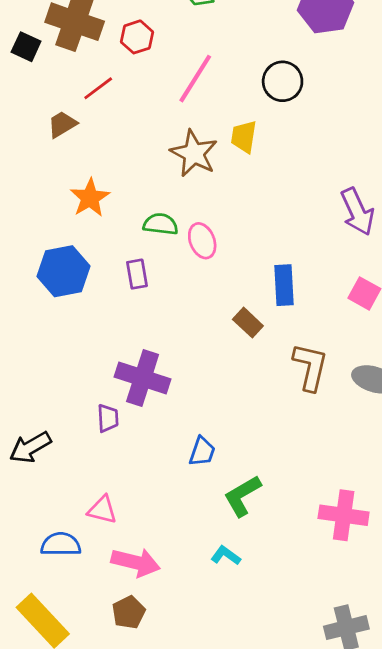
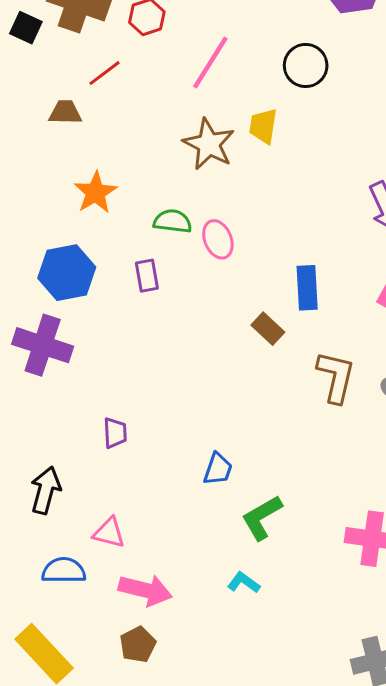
brown trapezoid: (62, 124) -> (65, 112), turned 32
purple cross: (143, 378) -> (43, 345), moved
black arrow: (30, 447) -> (46, 490), moved, turned 135

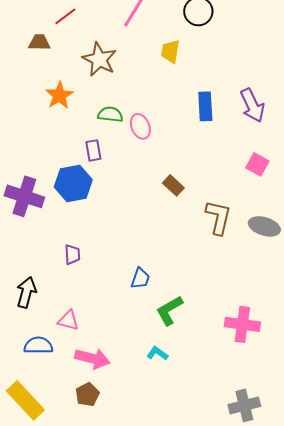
brown star: (209, 144) -> (99, 59), moved
blue hexagon: (67, 273) -> (73, 183), moved
blue rectangle: (307, 288) -> (205, 106), moved

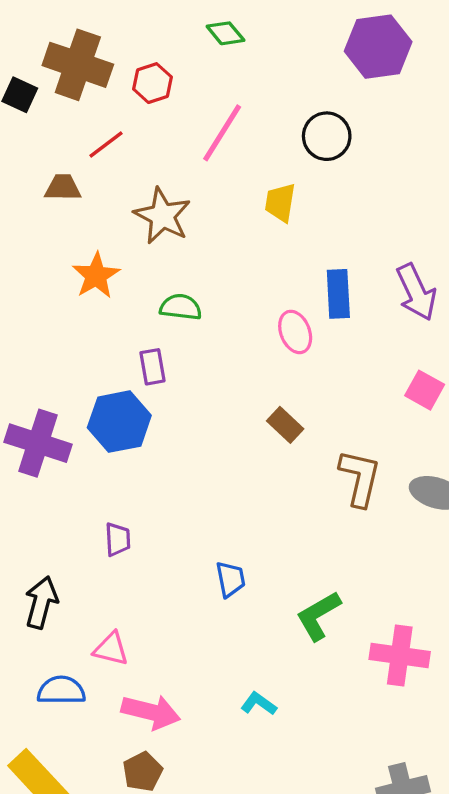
pink ellipse: (140, 126) -> (295, 332), moved
blue trapezoid: (140, 278) -> (230, 579), turned -30
green L-shape: (169, 310) -> (318, 616), moved

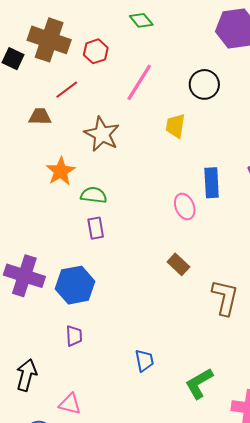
green semicircle: (181, 307) -> (94, 195), moved
blue hexagon: (119, 422) -> (75, 285), moved

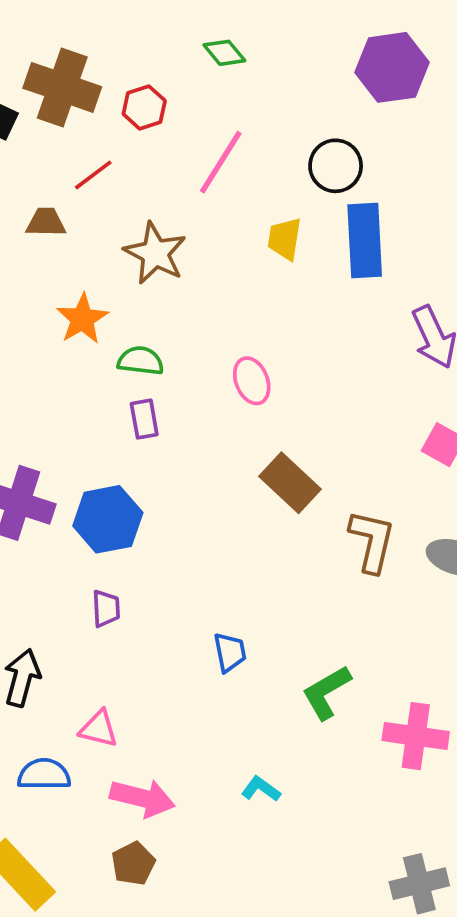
blue rectangle: (212, 183) -> (365, 240), moved, size x1.4
pink ellipse: (185, 206) -> (252, 381), moved
brown rectangle: (178, 264) -> (290, 483), size x1.5

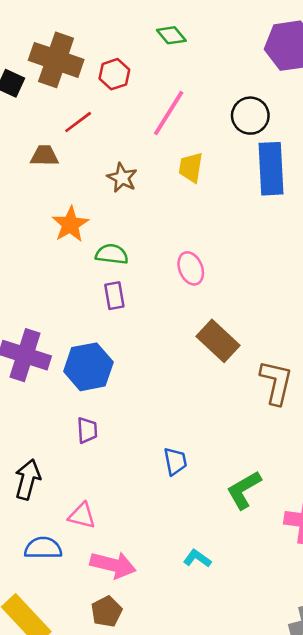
yellow trapezoid: (285, 239) -> (191, 167), moved
brown star: (155, 253) -> (122, 178), size x0.7

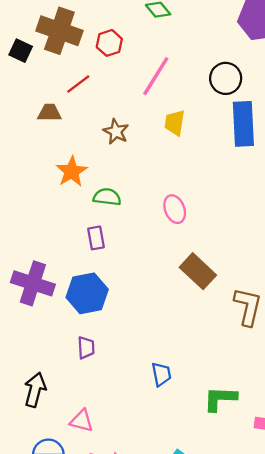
purple rectangle: (114, 296) -> (96, 238), moved
green L-shape: (244, 490) -> (220, 399), turned 32

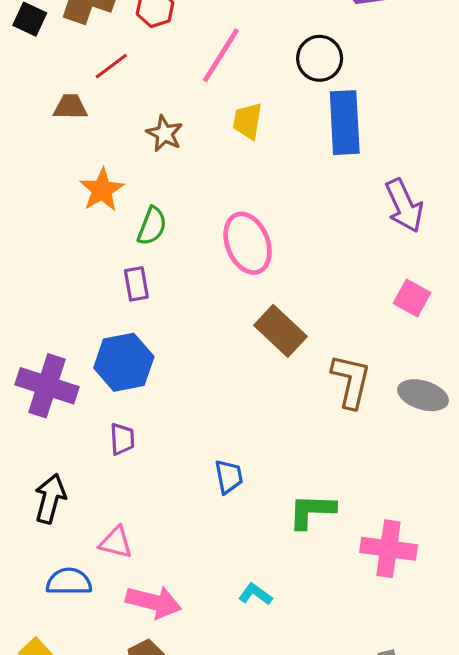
green semicircle: (107, 197) -> (152, 226), turned 104
pink ellipse: (175, 209) -> (248, 243), size x1.5
purple cross: (33, 283) -> (47, 386), moved

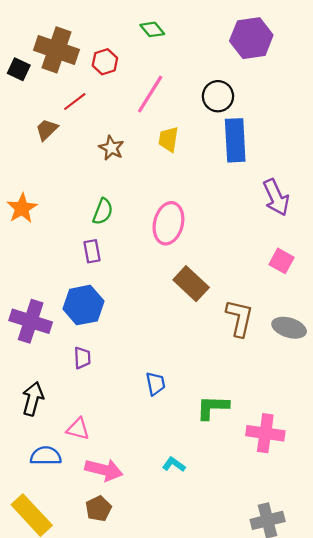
brown trapezoid: (70, 107) -> (47, 130), turned -45
orange star: (102, 190) -> (22, 208), moved
pink ellipse: (248, 243) -> (168, 223), turned 36

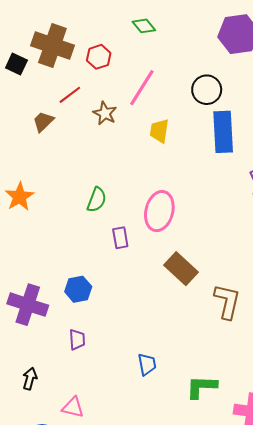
brown star: (111, 148) -> (105, 113), moved
purple rectangle: (92, 251) -> (120, 238), moved
blue hexagon: (83, 305) -> (78, 289), size x0.7
black arrow: (33, 399) -> (30, 379), size x0.7

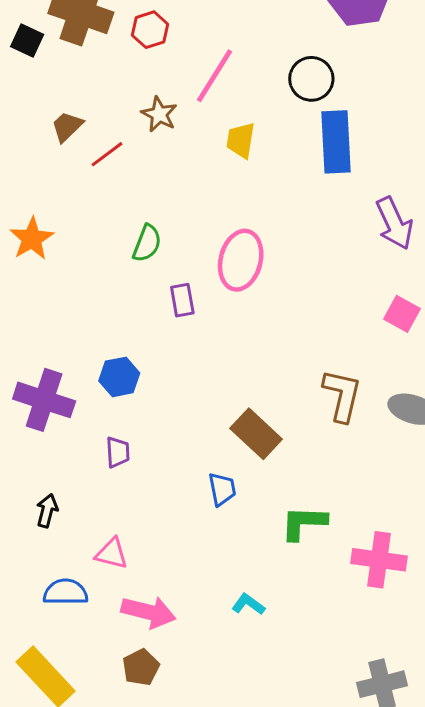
red line: (70, 95) -> (107, 154), moved
brown rectangle: (181, 269) -> (256, 434), moved

